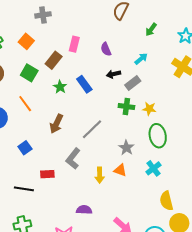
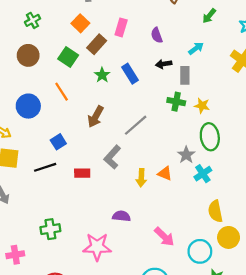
orange square: (26, 41) -> (80, 23), moved
gray rectangle: (133, 83) -> (185, 75), turned -56
gray star: (126, 148) -> (186, 155), moved
black line: (24, 189) -> (45, 167), moved, turned -30

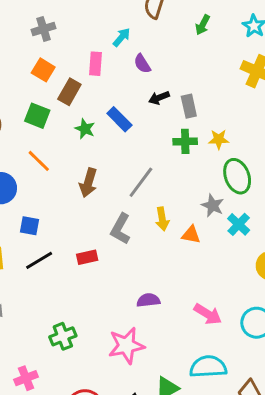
cyan arrow: (196, 48) -> (122, 37), moved
blue square: (58, 142) -> (30, 226), moved, turned -35
yellow arrow: (141, 178) -> (162, 219), moved

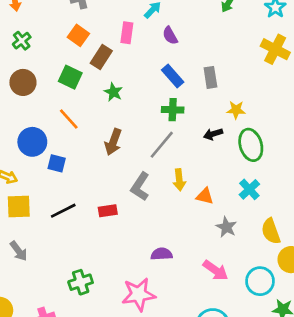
black arrow: (159, 98) -> (213, 134), moved
blue rectangle: (119, 119) -> (173, 76), moved
green cross: (185, 141) -> (173, 110), moved
gray star: (213, 206) -> (226, 227), moved
blue square: (30, 226) -> (57, 163), moved

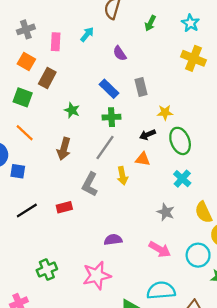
pink rectangle: (127, 33) -> (56, 42), moved
purple semicircle: (170, 36) -> (120, 53), moved
green star: (113, 92) -> (72, 110), moved
orange triangle: (205, 196) -> (143, 159), moved

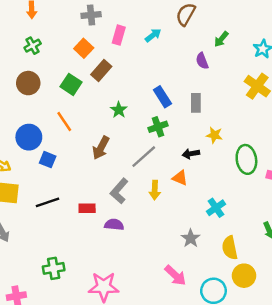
purple semicircle: (120, 53) -> (202, 61), moved
green cross: (111, 117) -> (158, 127), turned -30
green ellipse: (180, 141) -> (246, 159), moved
purple semicircle: (113, 240) -> (114, 225), moved

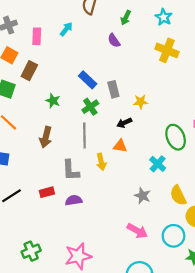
gray rectangle: (196, 103) -> (113, 89), moved
gray line: (144, 157) -> (84, 135), turned -35
green ellipse: (246, 159) -> (176, 137), moved
gray L-shape: (119, 191) -> (71, 170), turned -30

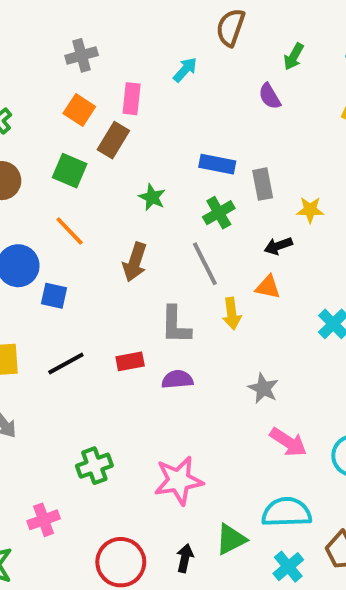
pink rectangle: (37, 36) -> (132, 99), moved
blue rectangle: (88, 80) -> (217, 164), turned -36
gray line: (84, 135) -> (205, 264), turned -30
gray star: (142, 196) -> (263, 388), moved

